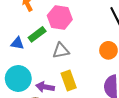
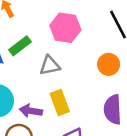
pink hexagon: (60, 18) -> (65, 28), moved

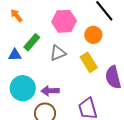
orange circle: (109, 64) -> (93, 35), moved
yellow rectangle: (60, 102) -> (89, 62), moved

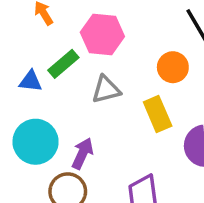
pink hexagon: (64, 21) -> (102, 34), moved
purple arrow: (50, 91) -> (83, 154), turned 108

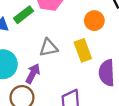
gray triangle: (106, 90) -> (48, 48), moved

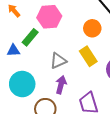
purple arrow: (33, 73) -> (61, 85), moved

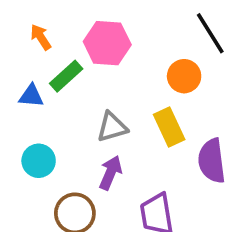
orange arrow: (14, 11) -> (41, 37), moved
cyan circle: (22, 84) -> (39, 161), size x0.7

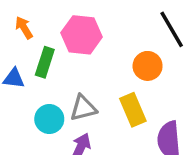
green rectangle: (66, 76) -> (45, 62), turned -32
cyan circle: (39, 161) -> (49, 119), moved

